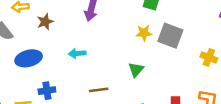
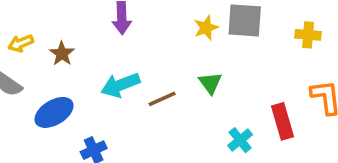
cyan arrow: (77, 53) -> (120, 85), size x1.5
brown line: (99, 90) -> (162, 99), moved

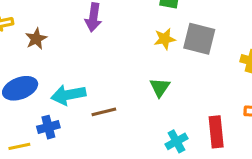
cyan arrow: (120, 85) -> (68, 95), moved
brown line: (162, 99) -> (104, 112), moved

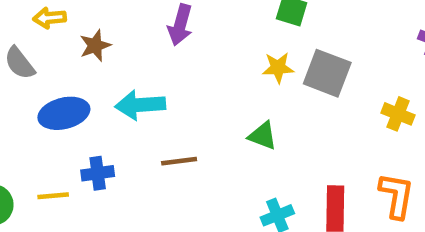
green triangle: (160, 87) -> (263, 136), turned -50
cyan arrow: (68, 95) -> (140, 105), moved

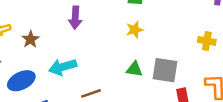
gray square: (327, 73) -> (165, 70), moved

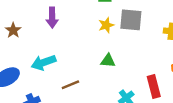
brown star: (30, 39) -> (13, 30), moved
gray square: (165, 70) -> (131, 20), moved

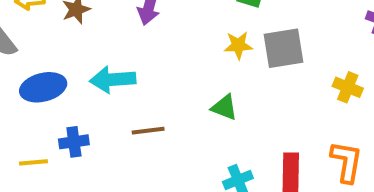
gray square: (131, 20) -> (283, 48), turned -30

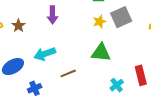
green triangle: (224, 107) -> (101, 53), size x1.5

